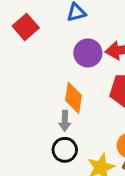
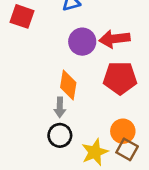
red square: (26, 27) -> (22, 16), turned -30

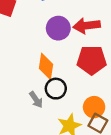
gray arrow: (60, 107) -> (36, 100), moved, turned -35
black circle: (60, 135) -> (56, 89), moved

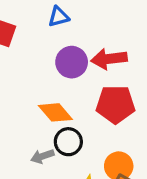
orange diamond: (46, 66) -> (55, 112), turned -50
gray arrow: (36, 100) -> (42, 156), turned 105

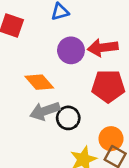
orange diamond: (55, 112) -> (39, 82), moved
gray arrow: (42, 156) -> (45, 111), moved, size x1.5

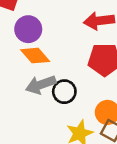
purple circle: (71, 50) -> (28, 29), moved

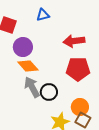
gray arrow: (41, 85) -> (32, 87), turned 80

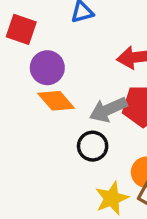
gray arrow: (32, 87) -> (108, 110), moved, turned -85

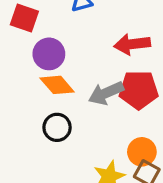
black circle: (93, 146) -> (57, 127), moved

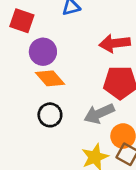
gray arrow: (106, 93) -> (99, 114), moved

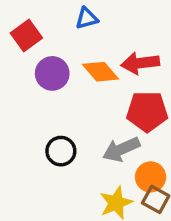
red square: (22, 21) -> (26, 35), turned 35
orange diamond: (50, 78) -> (101, 72), moved

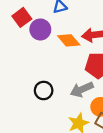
purple circle: (52, 73) -> (40, 29), moved

